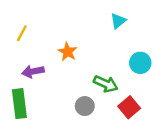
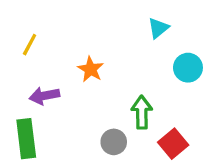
cyan circle: (140, 63) -> (188, 68), moved
green arrow: (106, 84) -> (142, 112), turned -115

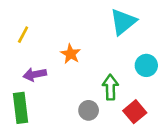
cyan triangle: (158, 28) -> (123, 22), size x1.6
cyan circle: (188, 68) -> (146, 65), moved

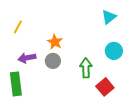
cyan triangle: (123, 22) -> (109, 17), moved, size x0.7
gray circle: (89, 110) -> (53, 61), moved

